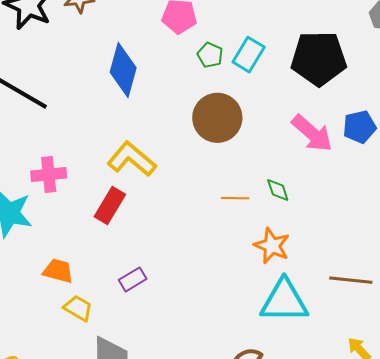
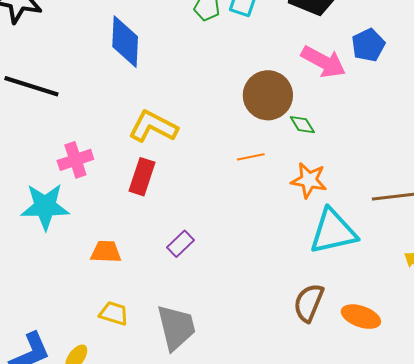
brown circle: (217, 118) -> (268, 95), moved
orange line: (235, 198) -> (251, 157), moved
yellow trapezoid: (78, 308) -> (114, 313), moved

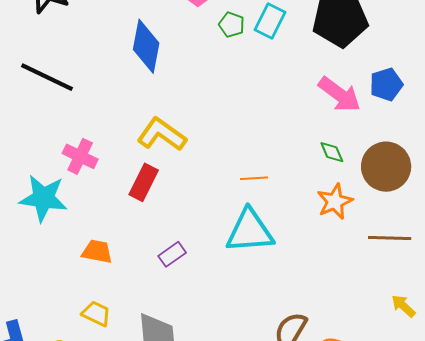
brown circle: (268, 95) -> (386, 167), moved
green diamond: (302, 125) -> (332, 152), moved
pink cross: (75, 160) -> (80, 156), turned 36
orange star: (309, 180) -> (335, 201), moved, turned 30
cyan triangle: (333, 232) -> (250, 231), moved

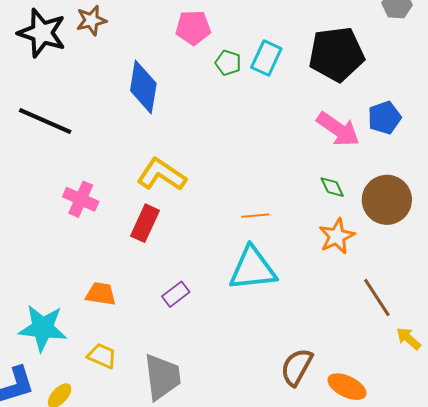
cyan star: (43, 198) -> (43, 328), moved
brown line: (390, 238) -> (377, 298), moved, turned 57

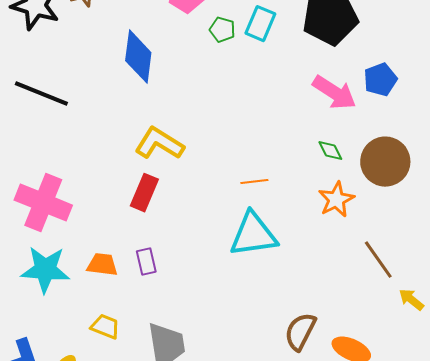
pink cross: (81, 199) -> (43, 203), moved, size x1.6
purple rectangle: (176, 294) -> (146, 262), moved, turned -64
cyan star: (43, 328) -> (45, 270), moved

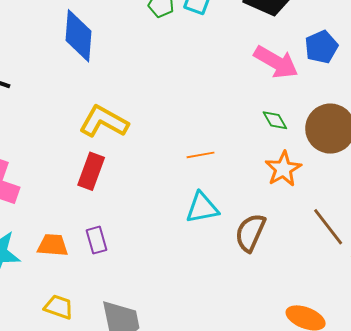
cyan triangle: (253, 235) -> (202, 208), size x0.7
brown semicircle: (300, 332) -> (250, 233), moved

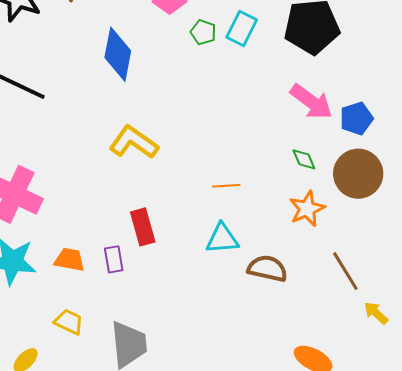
blue pentagon: (321, 47) -> (356, 118), moved
red rectangle: (91, 171) -> (143, 227), moved, turned -42
brown semicircle: (250, 233) -> (267, 268), turned 72

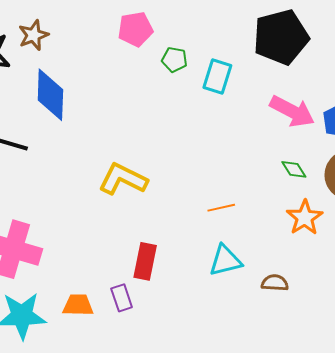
cyan rectangle: (242, 28) -> (217, 76), moved
blue diamond: (118, 54) -> (50, 95), moved
red rectangle: (143, 227) -> (145, 261), turned 36
brown semicircle: (267, 268) -> (275, 283), size x0.7

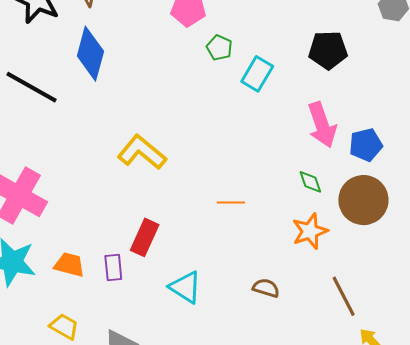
black pentagon: (281, 37) -> (328, 50), size x0.7
pink arrow: (292, 111) -> (322, 125), turned 30
cyan triangle: (225, 261) -> (185, 287), moved, turned 33

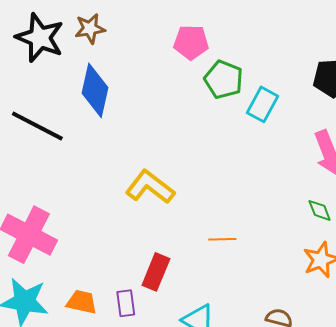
green pentagon: (219, 48) -> (224, 80), size x1.5
orange line: (231, 203) -> (222, 239), moved

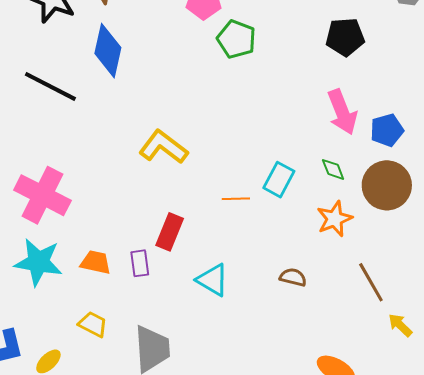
cyan rectangle: (262, 104) -> (279, 180), moved

